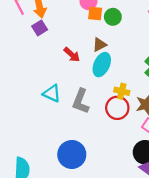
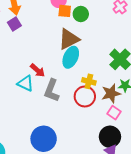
brown triangle: (100, 45) -> (69, 39), size x1.6
red arrow: (72, 55) -> (38, 70), moved

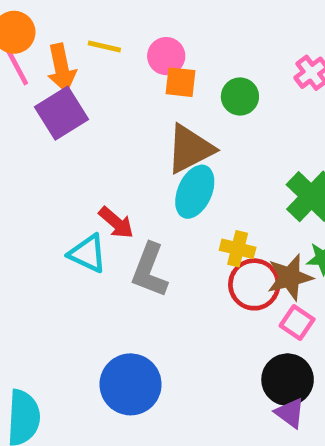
green circle: (81, 14) -> (240, 96), moved
purple square: (14, 24) -> (62, 113), size x1.5
red circle: (85, 96) -> (254, 284), moved

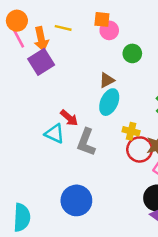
pink circle: (166, 56) -> (109, 30), moved
orange square: (180, 82) -> (102, 19), moved
brown triangle: (190, 149) -> (107, 80), size x0.6

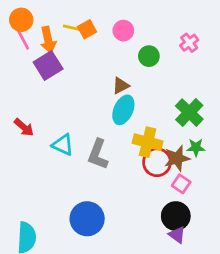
orange square: (102, 19) -> (87, 29), moved, turned -35
red arrow: (69, 118) -> (24, 127), moved
yellow cross: (131, 131) -> (148, 142), size x1.5

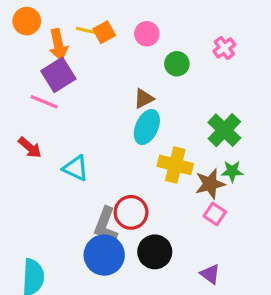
pink line: (23, 39) -> (44, 102), moved, turned -40
gray L-shape: (98, 154) -> (106, 225), moved
red circle: (157, 162) -> (131, 212), moved
black circle: (176, 216) -> (155, 252), moved

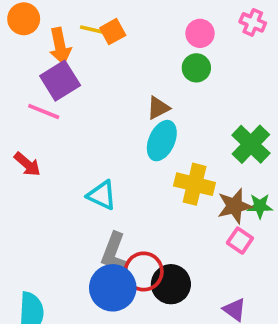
pink circle: (147, 34) -> (200, 33), moved
pink cross: (224, 48) -> (253, 22), moved, turned -30
cyan triangle: (76, 168) -> (102, 195), moved
green star: (232, 171) -> (260, 206), moved
red circle: (131, 212) -> (144, 271), moved

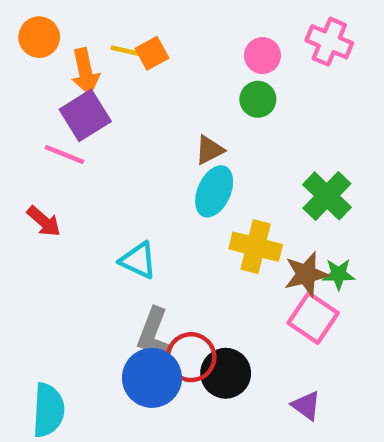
pink cross: (253, 22) -> (329, 42), size x1.4
pink square: (240, 241) -> (313, 318), size x1.5

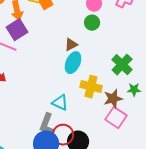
cyan triangle: (138, 260) -> (60, 103), moved
green star: (338, 274) -> (134, 90), moved

